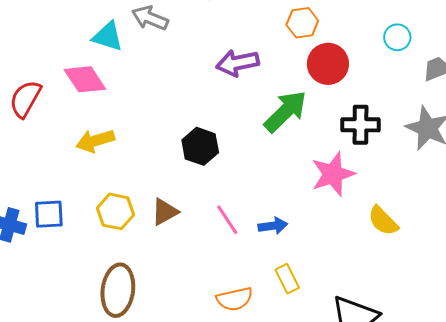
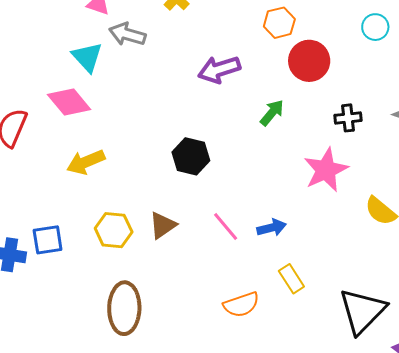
cyan triangle: (108, 37) -> (87, 57), turned 36
green arrow: (285, 111) -> (272, 113), size x0.6
black cross: (360, 125) -> (348, 118), size x0.7

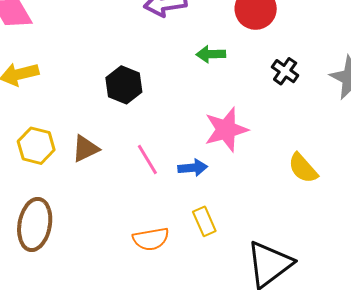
green arrow: (272, 113) -> (211, 54), turned -140
black cross: (348, 118) -> (285, 71), turned 32
pink star: (326, 170) -> (226, 130), moved

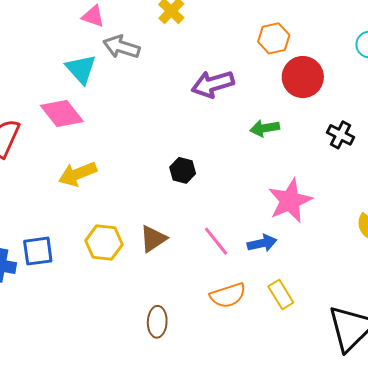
black hexagon: (124, 85) -> (183, 170), size x0.7
brown ellipse: (35, 224) -> (157, 322), moved, size x0.6
orange semicircle: (151, 239) -> (228, 295), moved

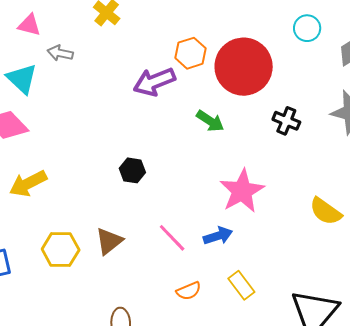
orange hexagon: (274, 38) -> (191, 53), moved
gray arrow: (121, 47) -> (60, 53), size x0.7
red circle: (303, 77) -> (244, 67), size x1.4
green arrow: (265, 128) -> (210, 121), turned -132
orange semicircle: (228, 295) -> (189, 291), size x0.7

